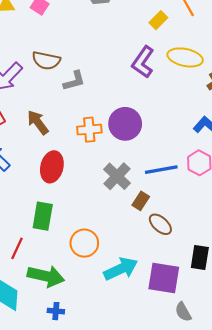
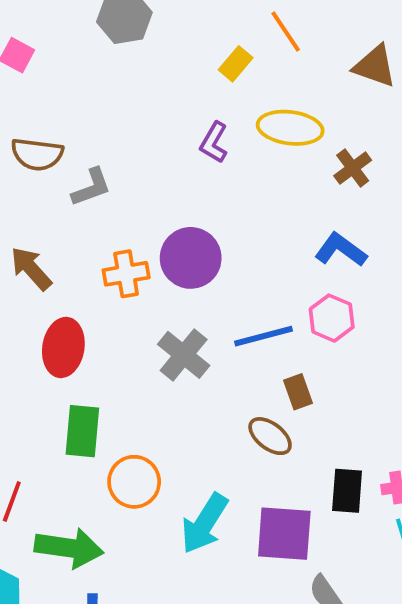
purple L-shape: (143, 62) -> (214, 142), size x0.7
brown rectangle: (141, 201) -> (298, 392), moved, turned -48
green rectangle: (43, 216) -> (82, 431), moved
cyan arrow: (121, 269) -> (204, 523), turned 152

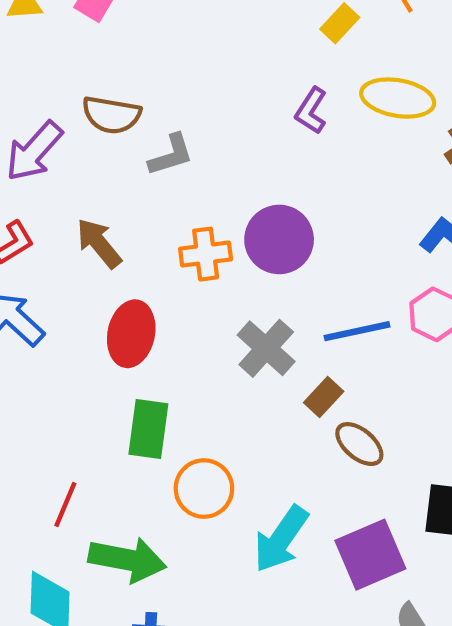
brown rectangle: (298, 392) -> (324, 397), moved, turned 60
purple square: (284, 534) -> (370, 555), turned -30

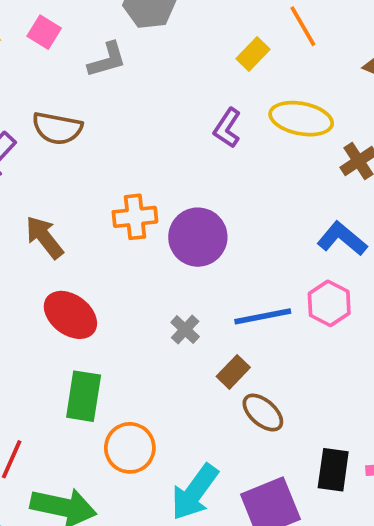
gray L-shape: (171, 155) -> (107, 60), moved
orange cross: (206, 254) -> (135, 217), moved
red ellipse: (131, 334) -> (70, 315), turned -66
gray cross: (266, 348) -> (185, 330), size x0.6

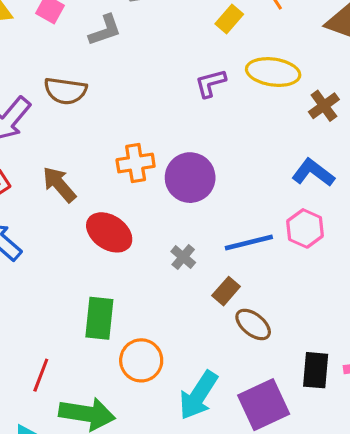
purple L-shape: (227, 128) -> (210, 83), turned 44
red ellipse: (70, 315) -> (109, 232), moved

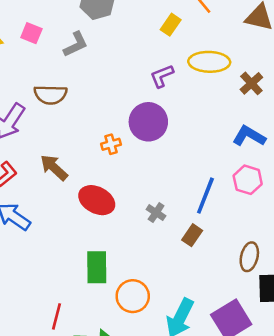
orange cross: (136, 163) -> (111, 144), size x0.7
purple circle: (190, 178) -> (148, 122), moved
blue line: (249, 242) -> (205, 196), turned -48
brown ellipse: (253, 324) -> (249, 257), moved, turned 72

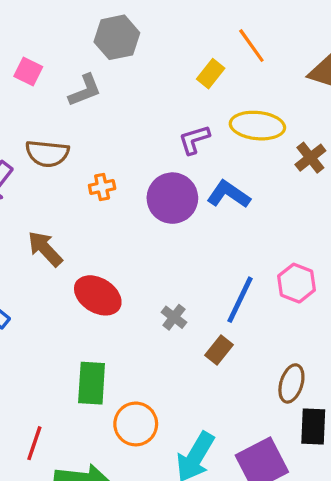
blue L-shape: (249, 136) -> (228, 194), moved
orange cross: (111, 144) -> (102, 187), moved

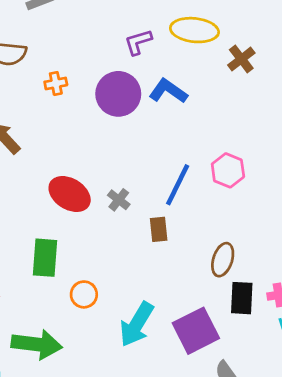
red ellipse: (98, 295) -> (70, 194), moved
brown rectangle: (219, 350) -> (159, 229), turned -45
orange circle: (136, 424) -> (84, 294), size x0.7

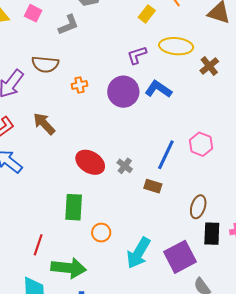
brown rectangle: (159, 229) -> (153, 186), turned -66

